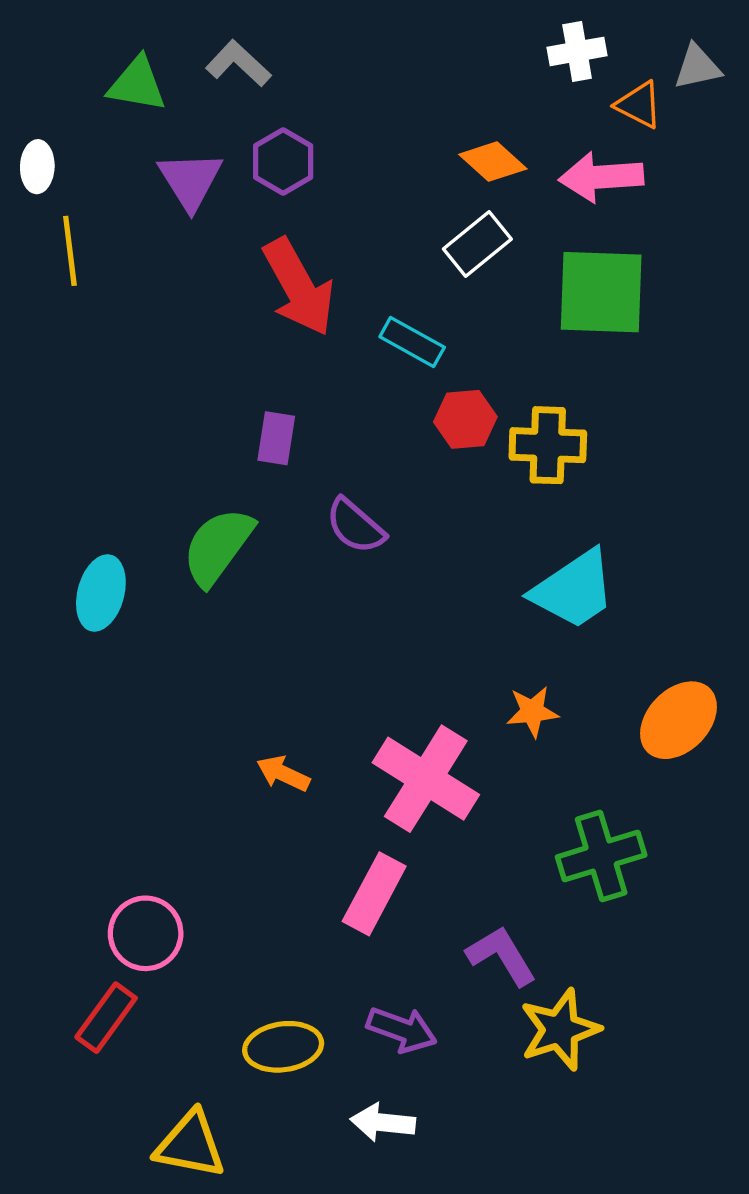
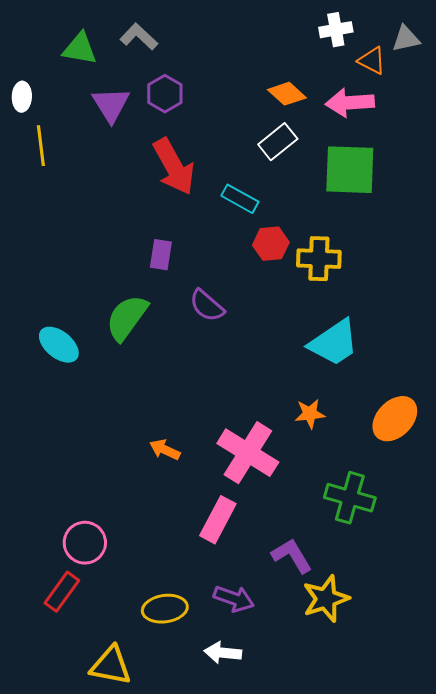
cyan ellipse: (101, 593) -> (59, 345), turned -66
green cross: (601, 856) -> (350, 498), turned 33

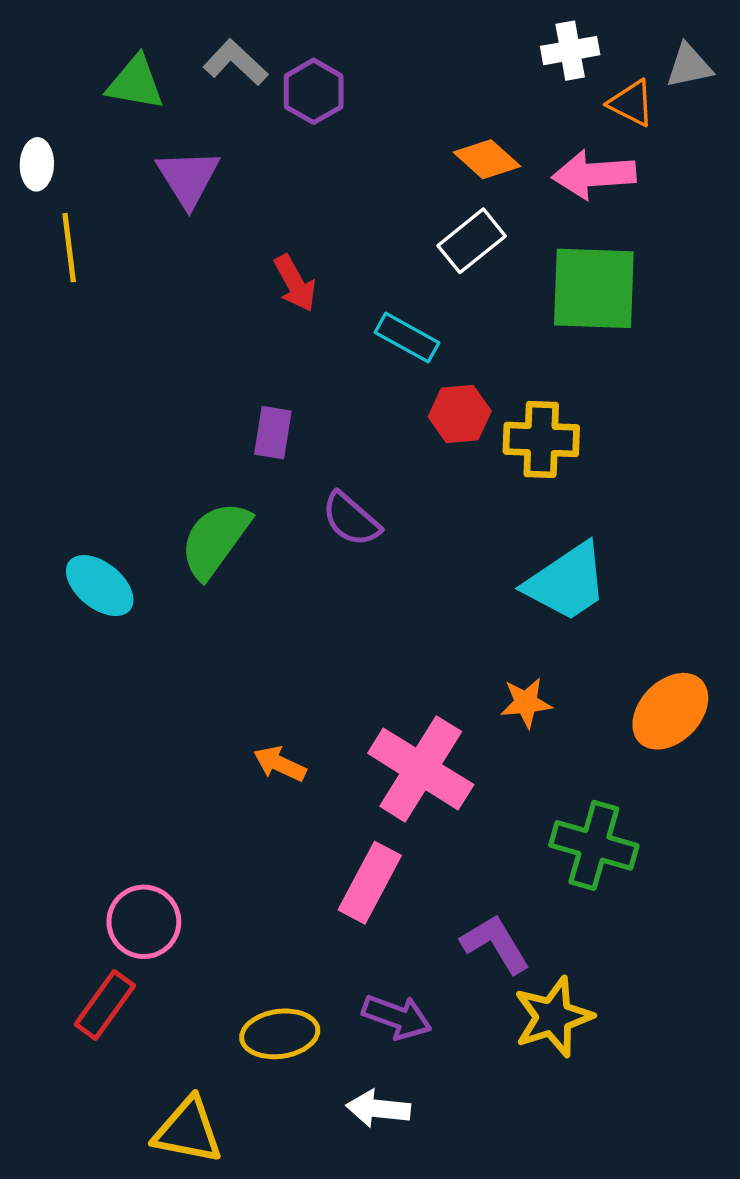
purple hexagon: (165, 94) -> (314, 91), moved
red arrow: (174, 167) -> (295, 283), size x0.6

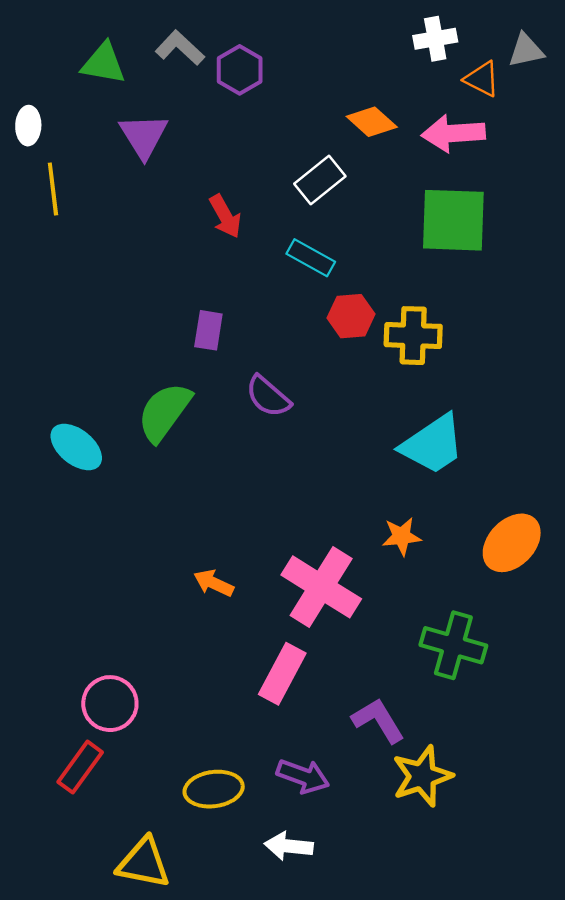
white rectangle: (472, 241) -> (320, 180), moved

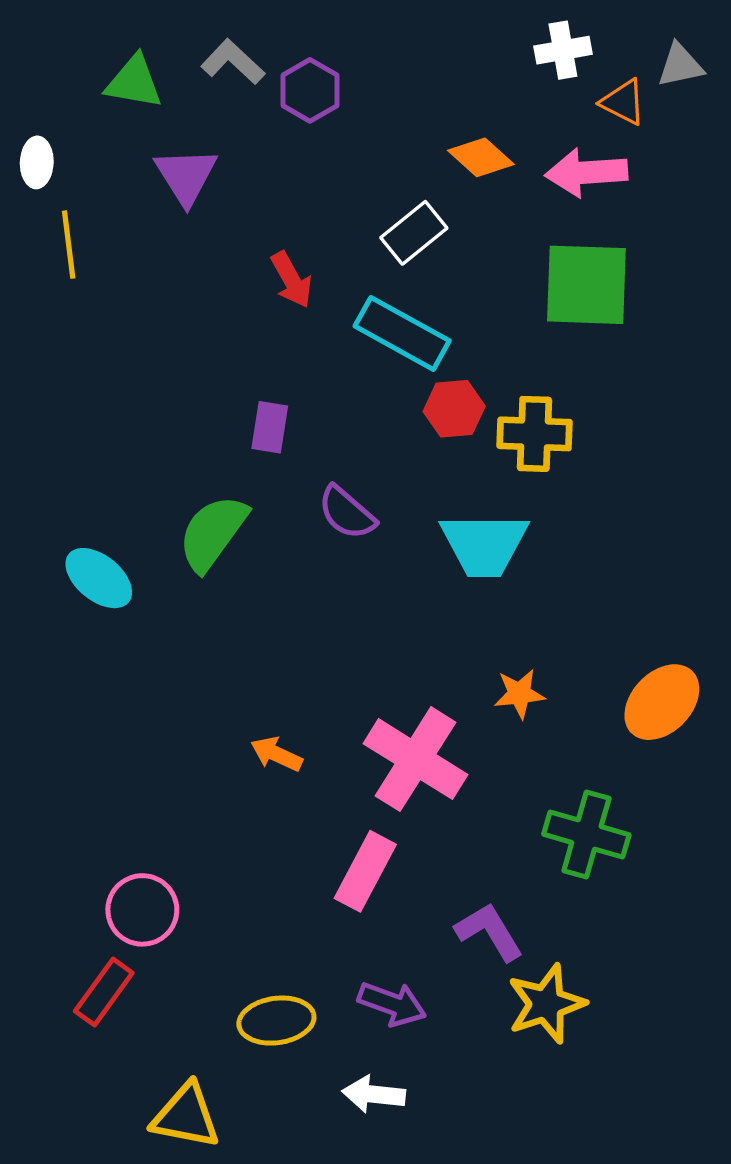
cyan rectangle: (311, 258) -> (402, 333), size x1.5
cyan trapezoid: (433, 444) -> (484, 545), moved, turned 34

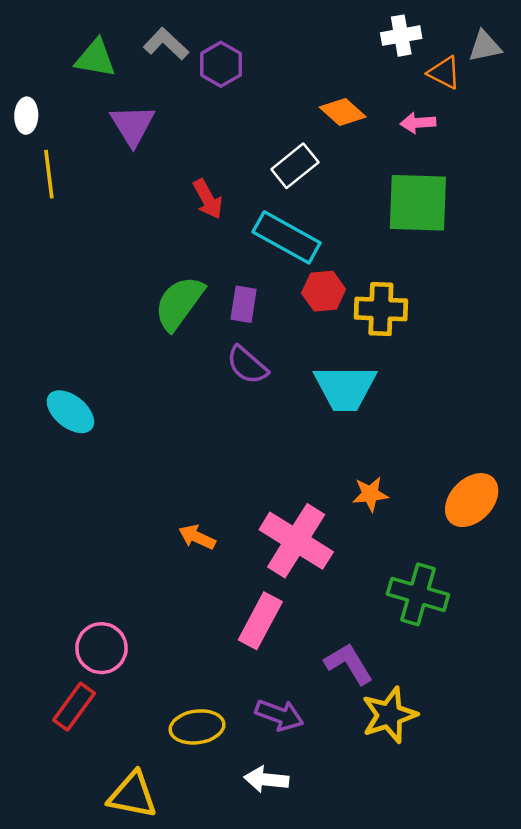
pink arrow: (586, 173) -> (418, 123), size x0.6
purple rectangle: (270, 427) -> (244, 304), moved
green semicircle: (213, 533) -> (179, 303), moved

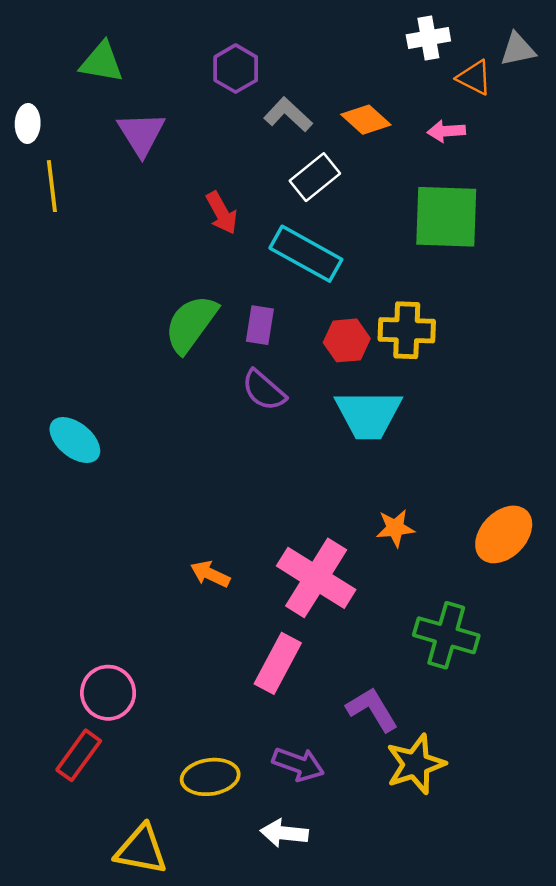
gray L-shape: (166, 44) -> (288, 115), moved
red hexagon: (324, 291) -> (347, 340), moved

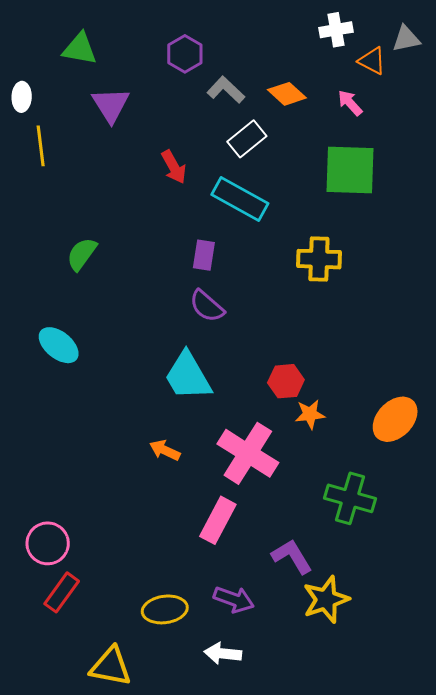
pink arrow: (446, 131) -> (350, 103), turned 52
green semicircle: (191, 324) -> (82, 254), moved, size x0.7
red hexagon: (347, 340) -> (286, 381), moved
cyan trapezoid: (368, 414) -> (188, 376), moved, turned 60
pink circle: (108, 693) -> (48, 543), moved

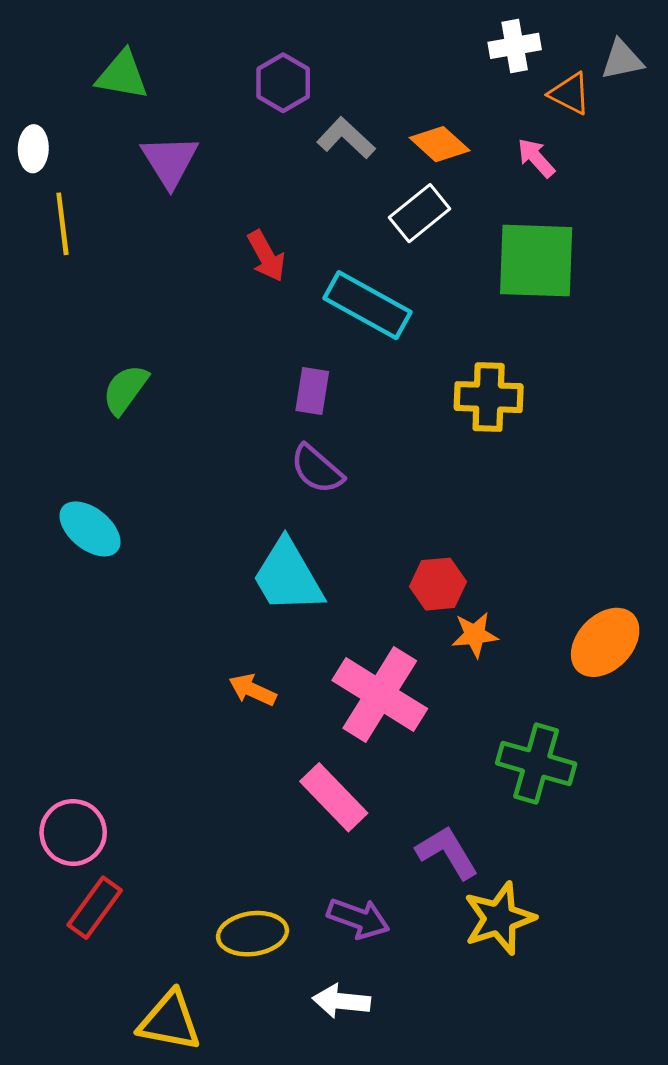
white rectangle: (247, 139) -> (420, 213), moved
pink rectangle: (218, 520) -> (334, 797), turned -72

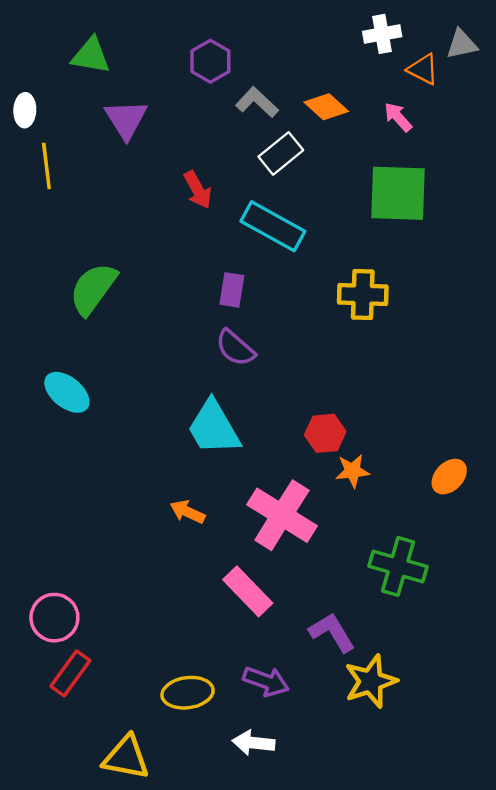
white rectangle: (420, 213) -> (281, 153), moved
green semicircle: (125, 389) -> (93, 289), size x1.4
orange ellipse: (605, 642) -> (449, 477), size x0.7

